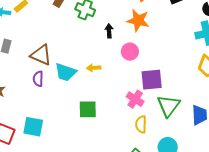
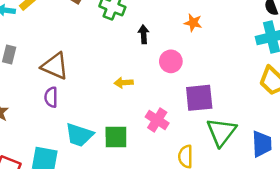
orange star: (138, 21) -> (193, 23), moved, size x0.6
cyan trapezoid: (66, 72) -> (79, 135), moved
pink cross: (135, 99) -> (157, 120), moved

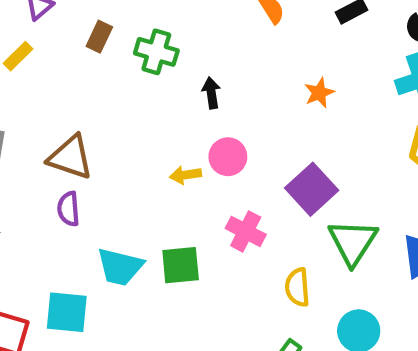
orange star: (193, 23) -> (319, 93), moved, turned -30
pink circle: (171, 61) -> (228, 157), moved
purple square: (199, 98) -> (312, 189), turned -32

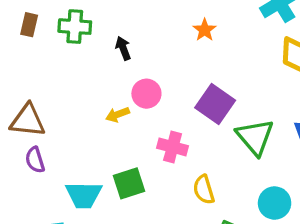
yellow semicircle: (297, 287) -> (204, 190), moved

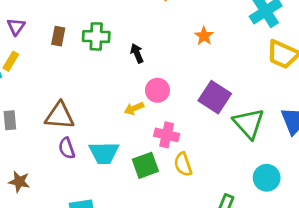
pink cross: (173, 147) -> (167, 135), moved
yellow semicircle: (204, 190) -> (183, 164), moved
cyan trapezoid: (84, 195) -> (104, 153), moved

